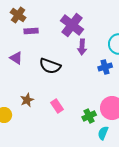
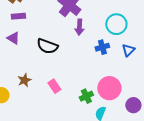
purple rectangle: (31, 31) -> (18, 16), moved

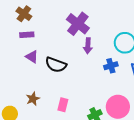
purple triangle: (13, 38) -> (32, 57), moved
pink rectangle: (54, 86) -> (63, 105), turned 48

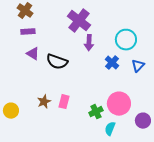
blue cross: (111, 66) -> (112, 63), turned -32
brown star: (33, 99) -> (44, 102), moved

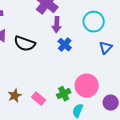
blue cross: (112, 63) -> (65, 45), moved
brown star: (44, 102) -> (15, 96), moved
pink rectangle: (64, 102) -> (39, 99), moved, turned -64

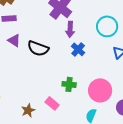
green cross: (64, 94) -> (69, 84), moved, turned 32
brown star: (15, 96) -> (28, 110), moved

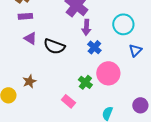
green cross: (69, 84) -> (85, 82), turned 32
pink circle: (100, 90) -> (108, 73), moved
brown star: (28, 110) -> (29, 81), moved

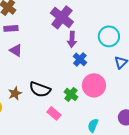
black semicircle: (54, 46) -> (40, 89), moved

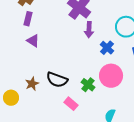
purple rectangle: (11, 28) -> (28, 19), turned -72
blue cross: (80, 59) -> (107, 48), moved

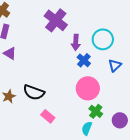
purple arrow: (89, 30) -> (76, 42), moved
green cross: (88, 85) -> (96, 111), moved

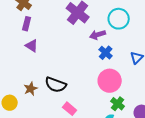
cyan circle: (103, 39) -> (119, 19), moved
purple arrow: (76, 42) -> (98, 35), turned 70

